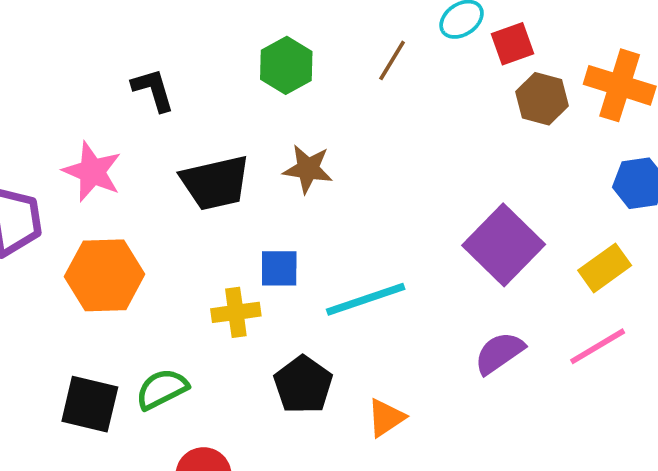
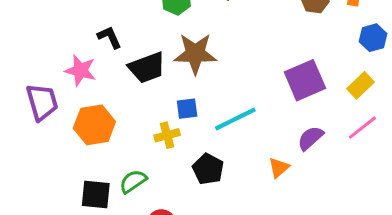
black L-shape: (153, 90) -> (109, 37), moved
brown star: (308, 169) -> (195, 54), size x1.6
purple square: (504, 245) -> (305, 80), turned 30
orange triangle: (386, 418) -> (279, 168), moved

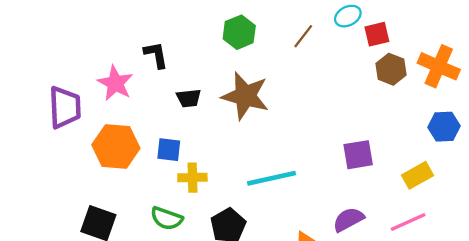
black trapezoid: (147, 68) -> (189, 98), size x0.6
purple square: (305, 80) -> (358, 155), size x0.7
blue square: (187, 109) -> (169, 150), moved
green semicircle: (133, 181) -> (167, 218), moved, turned -140

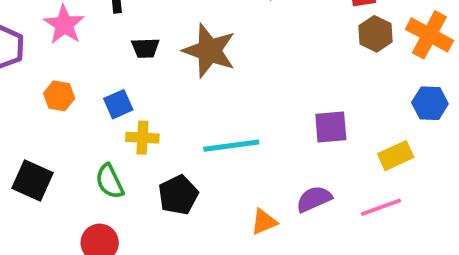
orange hexagon: (116, 147) -> (59, 96), size x0.6
blue square: (169, 150) -> (118, 104), turned -35
green semicircle: (167, 218) -> (110, 181), turned 40

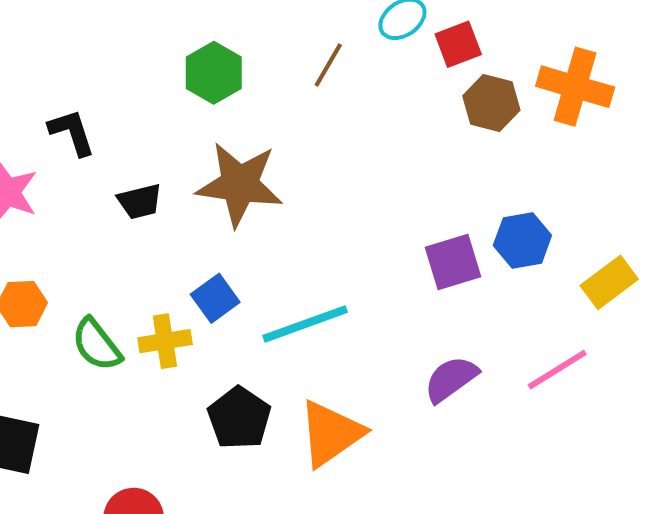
blue hexagon: (430, 103) -> (522, 240), moved
blue square: (118, 104) -> (215, 298), moved
yellow rectangle: (396, 156) -> (609, 282), moved
green semicircle: (110, 181) -> (97, 345), moved
orange triangle: (264, 222) -> (331, 433), moved, size x1.6

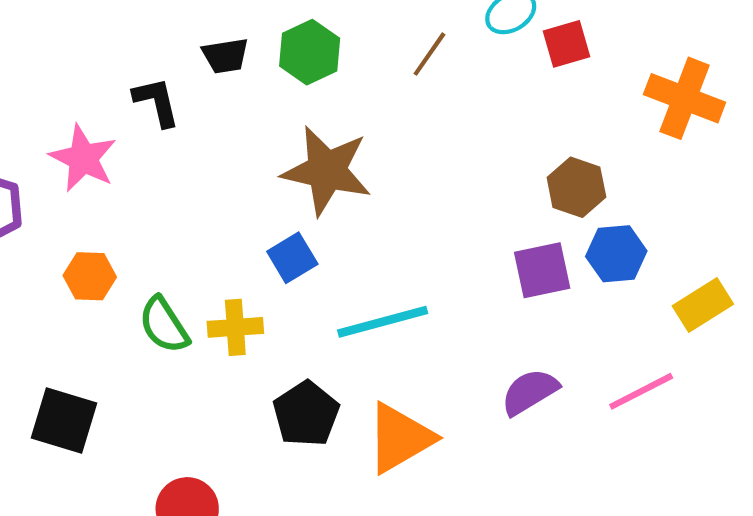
brown hexagon: (491, 103) -> (576, 187), moved
black trapezoid: (140, 201) -> (225, 56), moved
blue square: (215, 298) -> (292, 258), moved

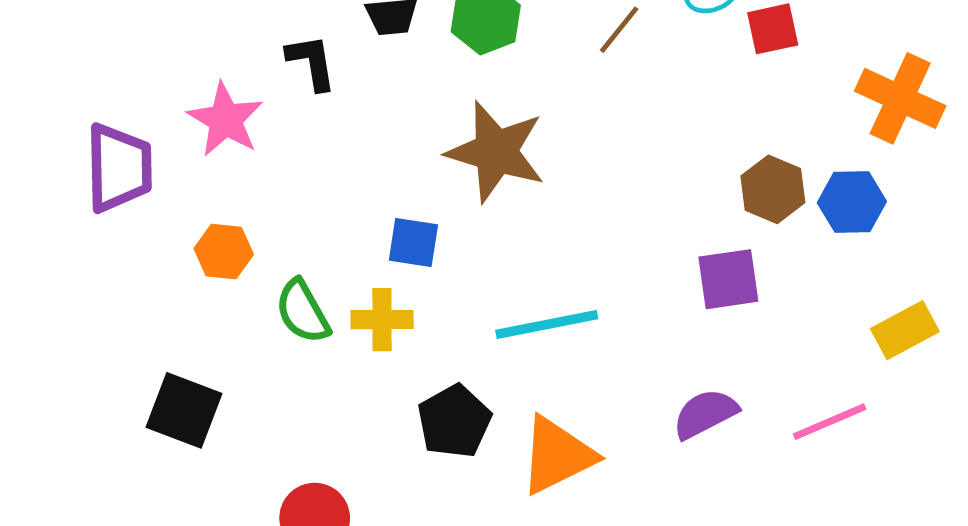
blue hexagon: (616, 254) -> (852, 202), moved
blue square: (292, 258) -> (413, 242), moved, turned 36

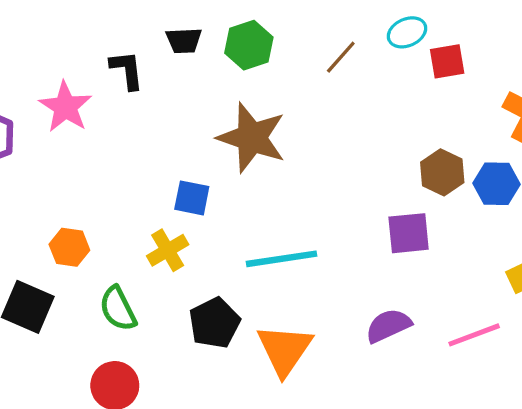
orange hexagon: (224, 252) -> (69, 247), moved
green semicircle: (303, 311) -> (118, 309), moved
yellow cross: (382, 320) -> (168, 250), turned -33
orange triangle: (557, 455) -> (284, 350), turned -32

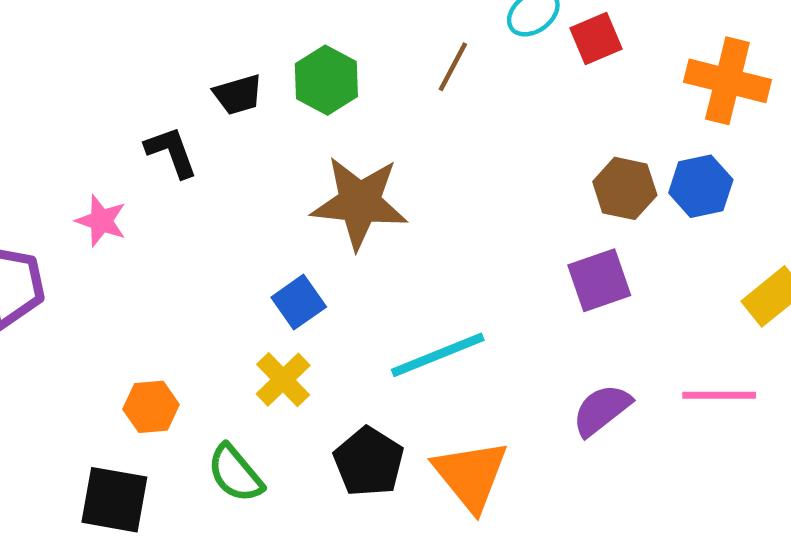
pink star: (65, 107) -> (101, 221), size x0.7
blue square: (192, 198) -> (299, 302), turned -33
pink line: (474, 335) -> (719, 395), turned 34

